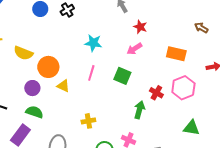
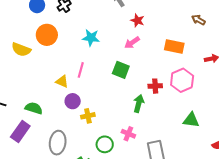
orange circle: (48, 67) -> (47, 35), moved
pink line: (91, 73) -> (81, 70), moved
purple circle: (32, 88) -> (73, 101), moved
red cross: (156, 93) -> (155, 86), turned -32

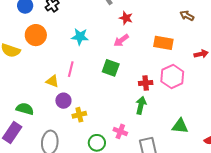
green arrow: (139, 103) -> (141, 105), moved
green triangle: (191, 120) -> (180, 126), moved

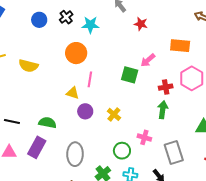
orange circle: (36, 35) -> (76, 53), moved
cyan star: (80, 37) -> (90, 25), moved
pink arrow: (121, 40) -> (148, 60), moved
yellow cross: (79, 115) -> (114, 114), moved, turned -32

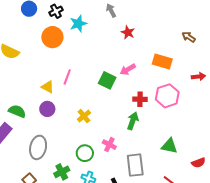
cyan star: (90, 25) -> (78, 24), turned -30
orange circle: (76, 53) -> (52, 37), moved
purple circle: (85, 111) -> (47, 109), moved

